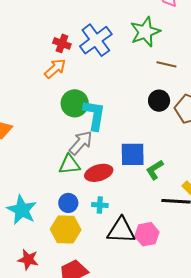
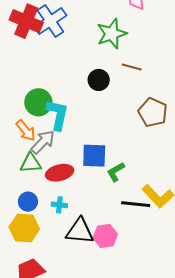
blue cross: (96, 40) -> (50, 21), moved
red cross: (62, 43) -> (26, 21), moved, size x1.8
orange arrow: (55, 69) -> (26, 131), moved, turned 90
black circle: (159, 101) -> (99, 80), moved

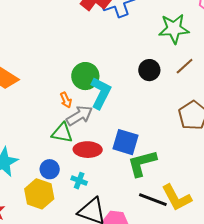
brown line: (132, 67) -> (185, 66), turned -72
orange arrow: (26, 131) -> (66, 100), size x0.7
green L-shape: (116, 172) -> (142, 163), size x1.5

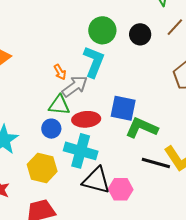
green circle: (85, 76) -> (102, 30), moved
green L-shape: (142, 163) -> (142, 128), turned 44
blue circle: (50, 169) -> (51, 129), moved
cyan cross: (79, 181) -> (81, 151), size x2.0

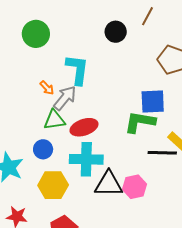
green circle: (102, 30) -> (36, 34), moved
blue square: (123, 108) -> (153, 102), moved
blue circle: (51, 129) -> (43, 149), moved

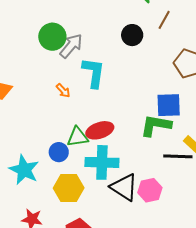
gray arrow: (65, 98) -> (71, 46), moved
green triangle: (54, 120) -> (78, 137), moved
black triangle: (109, 184) -> (124, 187), turned 32

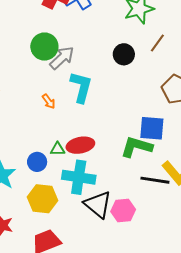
green triangle: (78, 137) -> (58, 149), size x0.7

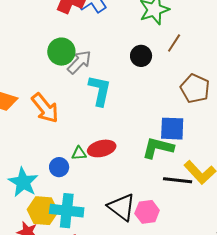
orange arrow: (49, 101) -> (45, 108), moved, size x2.0
cyan cross: (79, 177) -> (67, 211), moved
yellow hexagon: (43, 199) -> (43, 211), moved

